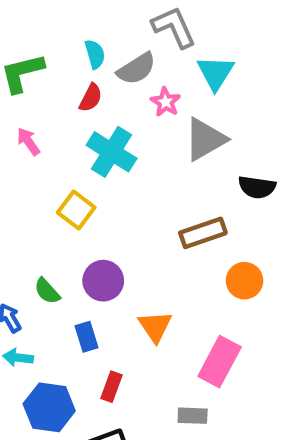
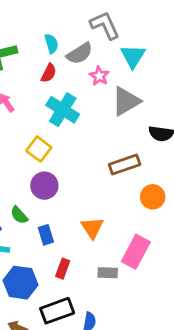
purple circle: (103, 281) -> (44, 186), moved
green semicircle: (47, 291) -> (19, 215), moved
gray rectangle: (193, 416) -> (108, 273), moved

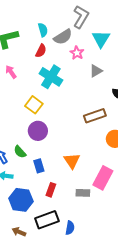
gray L-shape: (105, 25) -> (81, 17), turned 55
gray triangle: (126, 101) -> (96, 71), size x0.6

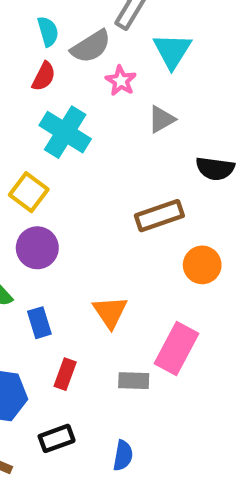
black rectangle: (47, 220) -> (57, 438), size x0.7
blue semicircle: (70, 228) -> (123, 456), moved

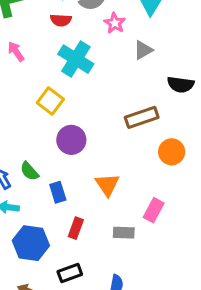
red semicircle: (44, 76) -> (61, 20), turned 66
purple circle: (37, 248) -> (71, 140), moved
pink rectangle: (176, 348) -> (154, 210), size x0.7

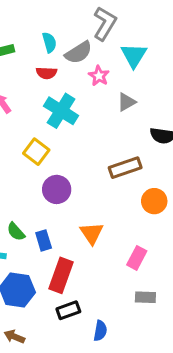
green semicircle: (29, 171) -> (16, 232), moved
red rectangle: (76, 228) -> (61, 275), size x1.6
gray rectangle: (124, 233) -> (145, 297), moved
black rectangle: (70, 273) -> (68, 310), moved

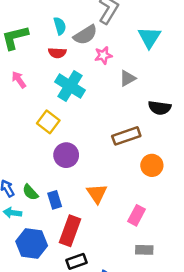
cyan triangle: (134, 55) -> (149, 37), moved
pink star: (99, 76) -> (103, 55), turned 30

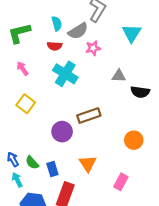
gray triangle: (128, 78) -> (119, 76), moved, turned 32
yellow square: (48, 122) -> (26, 104), moved
brown rectangle: (126, 136) -> (89, 116), moved
cyan arrow: (12, 213) -> (17, 180), turned 56

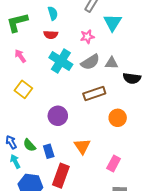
gray semicircle: (78, 31) -> (90, 62), moved
cyan triangle: (132, 33) -> (113, 22), moved
brown rectangle: (89, 116) -> (94, 93), moved
orange circle: (134, 140) -> (118, 118), moved

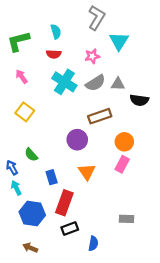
purple circle: (58, 116) -> (77, 140), moved
green semicircle: (29, 145) -> (31, 155), moved
pink rectangle: (114, 163) -> (122, 164), moved

